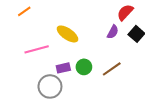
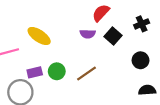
purple semicircle: (113, 32) -> (88, 34), turned 64

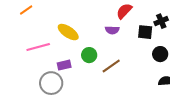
black square: (113, 36) -> (145, 32), moved, turned -35
green circle: (57, 71) -> (89, 55), moved

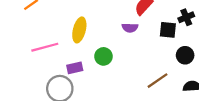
yellow ellipse: (68, 32) -> (79, 30), turned 70
brown line: (111, 66) -> (157, 81), moved

